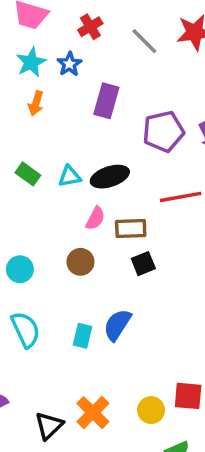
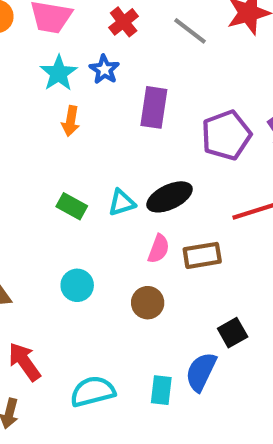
black square: (143, 264) -> (233, 333), moved
cyan circle: (20, 269) -> (77, 285), moved
cyan semicircle: (26, 330) -> (93, 391), turned -72

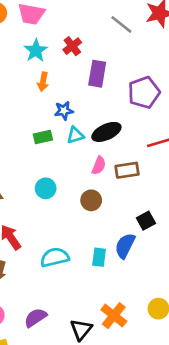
red cross: (124, 22) -> (72, 46), moved
blue star: (104, 69) -> (64, 111), moved, turned 30
green rectangle: (72, 206) -> (43, 137), turned -42

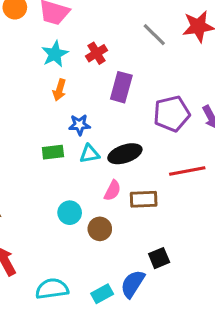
cyan circle: (46, 188) -> (70, 213), moved
cyan rectangle: (99, 257) -> (102, 294), turned 48

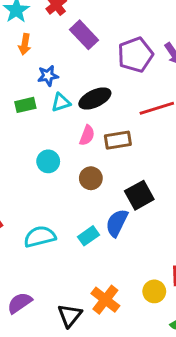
purple rectangle: (121, 87) -> (84, 35), turned -52
brown circle: (100, 229) -> (91, 178), moved
black square: (159, 258) -> (139, 195), size x1.4

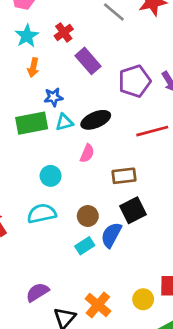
green rectangle: (25, 105) -> (32, 123), size x1.6
brown rectangle: (118, 140) -> (124, 176), moved
brown circle: (91, 178) -> (88, 216), moved
cyan semicircle: (40, 237) -> (42, 214), moved
purple semicircle: (20, 303) -> (37, 292), moved

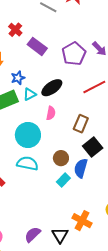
cyan circle: (51, 176) -> (28, 135), size x1.6
brown rectangle: (124, 176) -> (81, 124), turned -48
cyan semicircle: (42, 214) -> (27, 163), turned 35
purple semicircle: (37, 292) -> (33, 235), moved

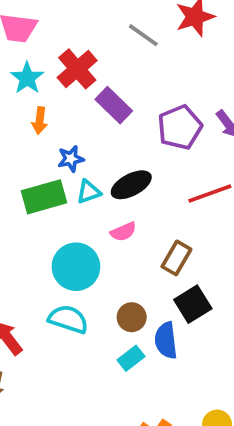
red cross: (15, 30) -> (77, 69), size x1.5
pink semicircle: (51, 113) -> (123, 232), turned 48
blue semicircle: (81, 168) -> (166, 340), turned -30

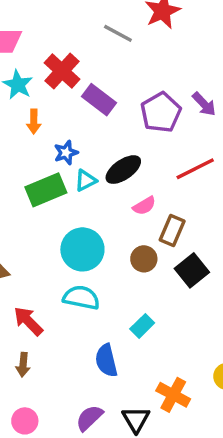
pink semicircle: (123, 232) -> (144, 206), moved
brown circle: (132, 317) -> (144, 259), moved
blue semicircle: (166, 340) -> (106, 361), moved

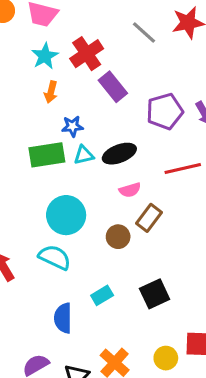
black square: (192, 270) -> (155, 294), moved

